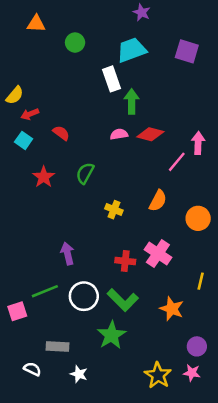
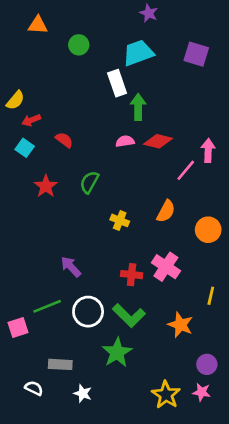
purple arrow: (67, 254) -> (71, 267), turned -30

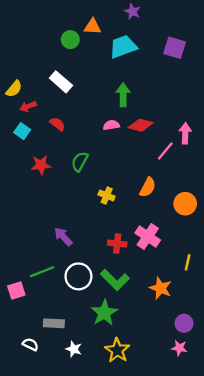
orange triangle: (38, 25) -> (93, 27), moved
white rectangle: (117, 83) -> (61, 82), moved, turned -30
red star: (46, 186) -> (41, 165), turned 30
yellow star: (166, 395) -> (117, 350), moved

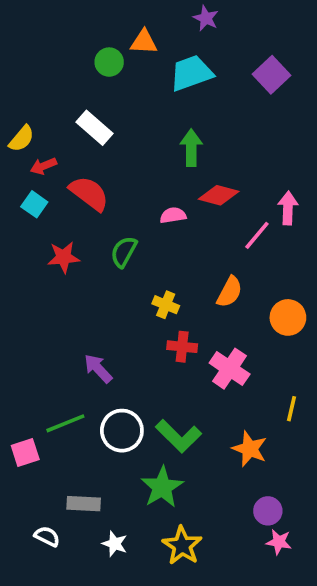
purple square: (175, 48) -> (272, 75), turned 30
red semicircle: (57, 124) -> (89, 193), size x1.6
pink semicircle: (111, 125) -> (173, 215), moved
red cross: (117, 244) -> (182, 347), moved
purple circle: (184, 323) -> (268, 511), moved

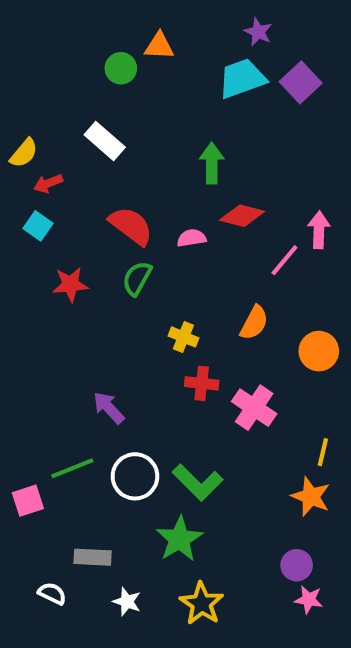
purple star: (206, 18) -> (258, 32), moved
cyan trapezoid: (191, 73) -> (242, 78), moved
red semicircle: (89, 193) -> (131, 226), moved
orange star: (250, 449) -> (311, 497), moved

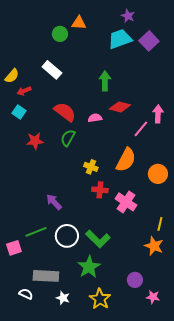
orange semicircle: (254, 323) -> (126, 160), size x1.4
gray rectangle: (93, 557) -> (46, 276), size x1.4
purple circle: (297, 565) -> (135, 280), moved

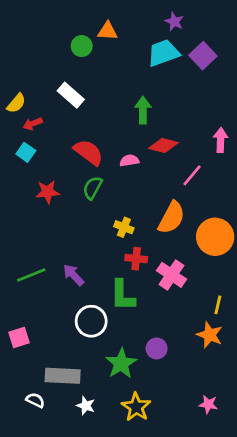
pink arrow: (158, 114) -> (221, 140), moved
orange circle: (158, 174) -> (215, 237), size x1.4
green line: (36, 232) -> (31, 275), moved
green L-shape: (98, 239) -> (123, 295), moved, turned 45
purple circle: (135, 280) -> (157, 348), moved

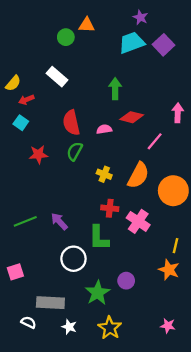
red semicircle: (88, 152) -> (71, 123), turned -140
yellow cross: (124, 227) -> (104, 174), moved

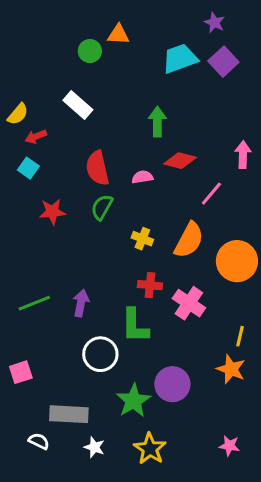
purple star: (140, 17) -> (214, 23), moved
purple arrow: (59, 221) -> (81, 303), turned 54
purple circle: (126, 281) -> (172, 384), size x1.5

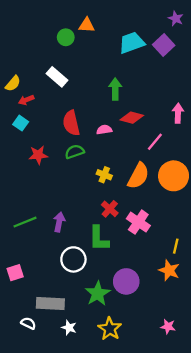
purple star: (214, 23) -> (176, 19), moved
green semicircle: (102, 207) -> (75, 152), turned 42
orange circle: (237, 261) -> (174, 176), moved
red cross: (150, 285) -> (110, 209), turned 35

